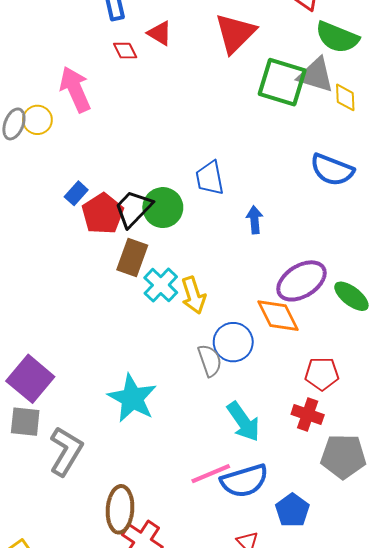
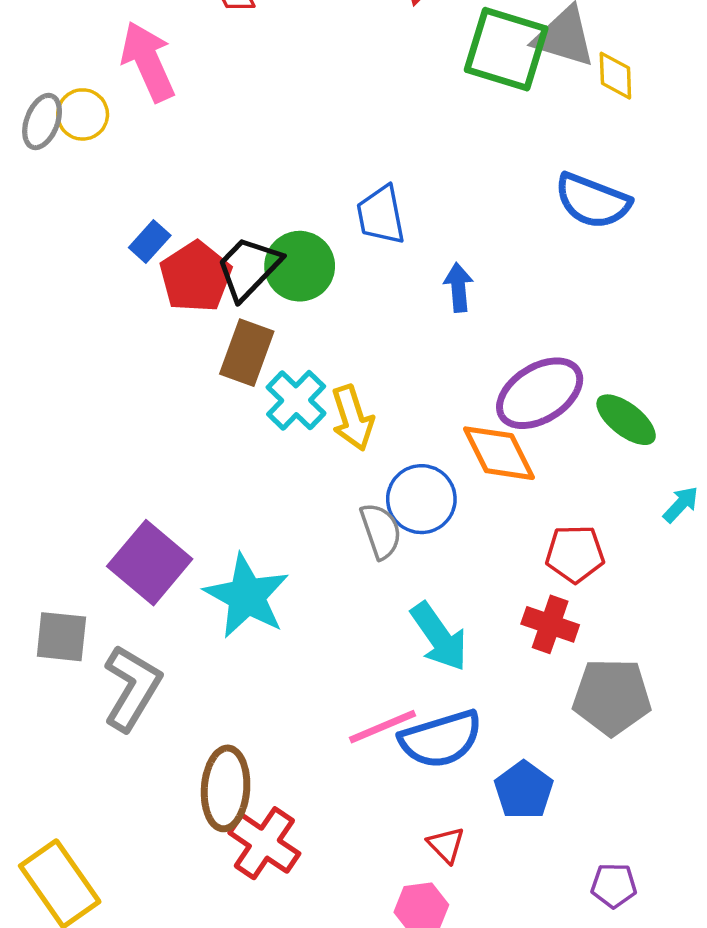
purple square: (30, 379) -> (150, 563), moved

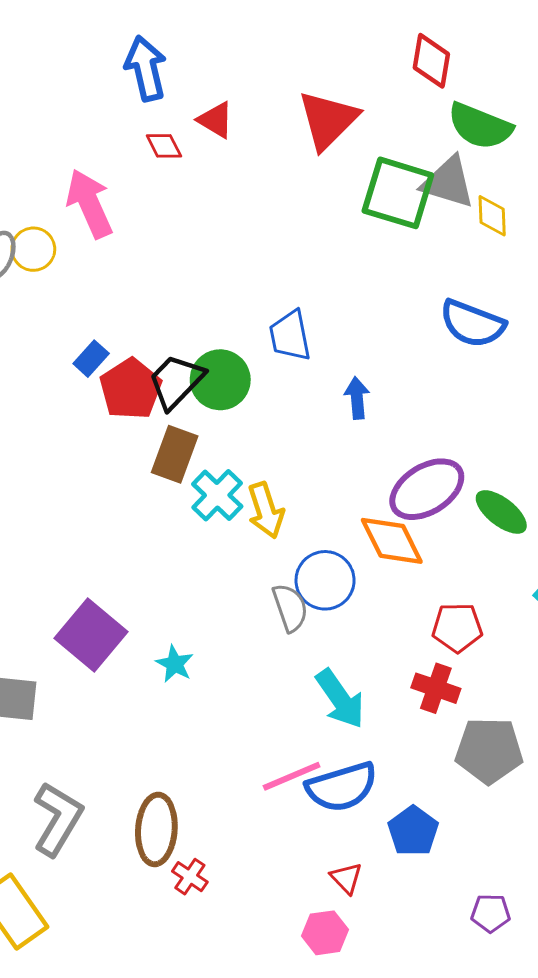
cyan star: (247, 596) -> (175, 664), size x0.5
gray L-shape: (132, 688) -> (58, 819), moved
red cross: (264, 843) -> (190, 877), size x0.6

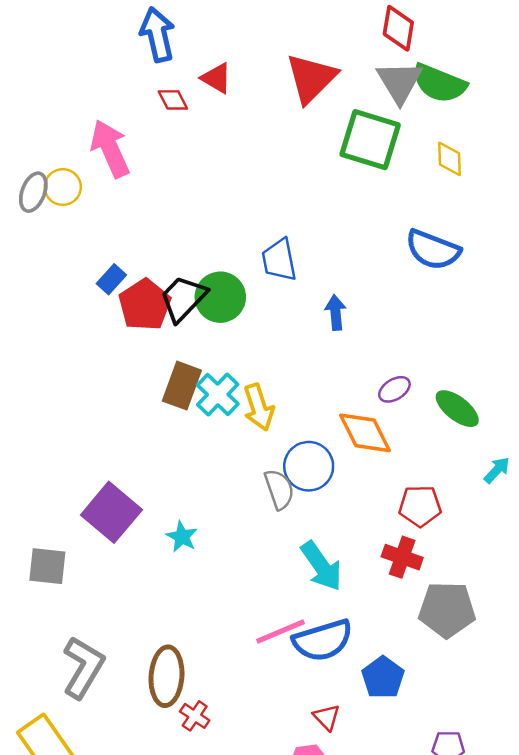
gray triangle: (448, 182) -> (400, 82), moved, turned 42
brown rectangle: (175, 454) -> (182, 386), moved
purple ellipse: (427, 489) -> (394, 389), size x0.5

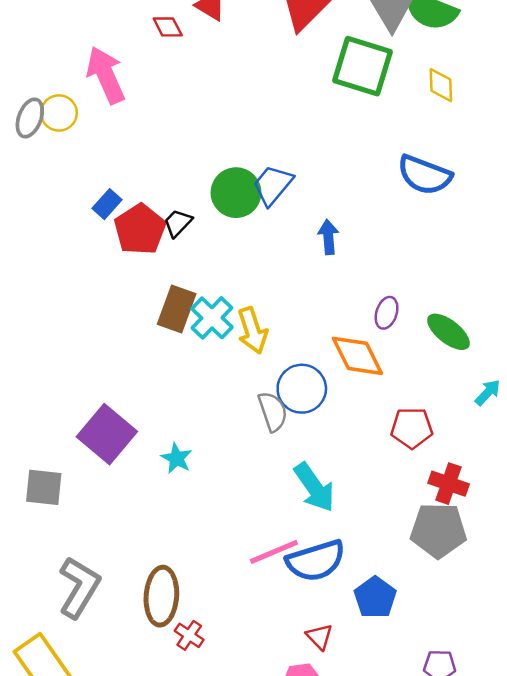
blue trapezoid: (279, 260) -> (273, 185), turned 51
green circle: (220, 297) -> (236, 193), moved
black trapezoid: (183, 298) -> (178, 223), size x0.6
purple ellipse: (394, 389) -> (387, 313), turned -40
red cross: (402, 557) -> (449, 484), moved

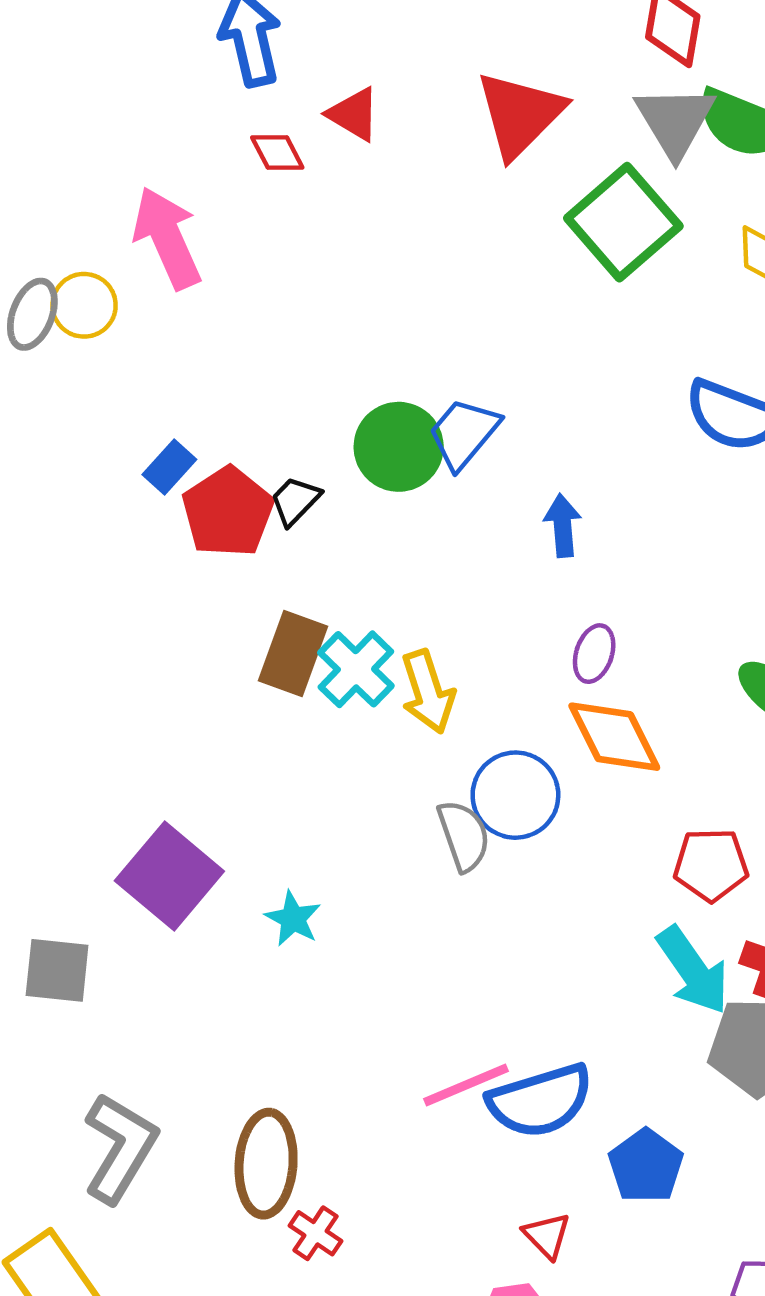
green square: (362, 66) -> (623, 222), turned 32
purple ellipse: (387, 313) -> (594, 654), moved
cyan arrow: (314, 487) -> (693, 970), moved

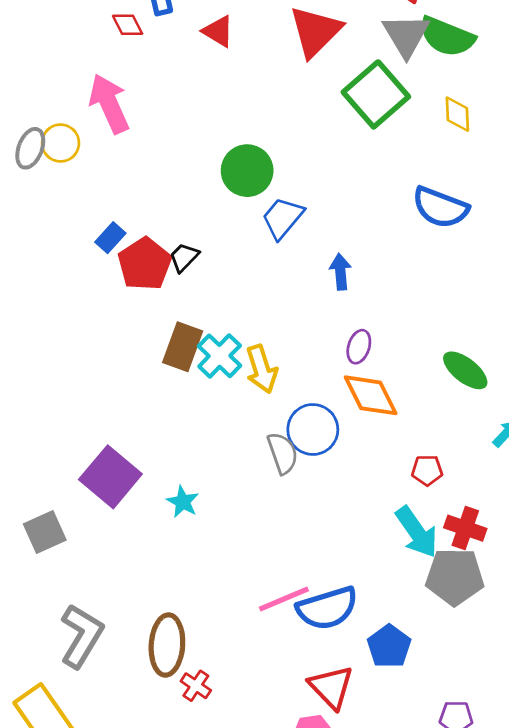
red diamond: (277, 152) -> (128, 25), moved
green circle: (399, 447) -> (247, 171), moved
red pentagon: (711, 865) -> (427, 470), size x0.7
gray square: (57, 970) -> (45, 532), turned -30
red triangle: (547, 1236) -> (331, 687), size x1.6

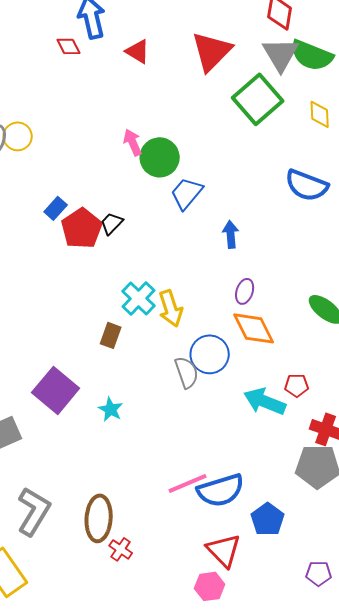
pink arrow: (109, 104) -> (133, 142), moved, size x0.6
brown rectangle: (183, 347) -> (111, 335), moved, size x0.7
cyan arrow: (417, 532) -> (265, 401), moved, turned 147

